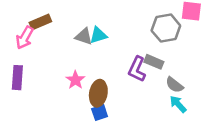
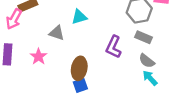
gray triangle: (84, 36) -> (57, 33), moved
gray rectangle: (154, 62) -> (144, 37), moved
pink star: (75, 80) -> (39, 57), moved

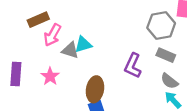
cyan triangle: (79, 17) -> (83, 44), moved
pink arrow: (14, 19) -> (52, 35), moved

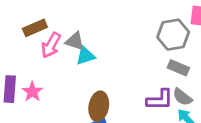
gray triangle: (70, 50) -> (75, 41), moved
purple L-shape: (133, 66) -> (160, 100), moved, turned -115
pink star: (50, 76) -> (32, 92), moved

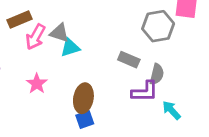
gray rectangle: (178, 68) -> (129, 60), moved
pink star: (32, 92) -> (37, 84), moved
gray semicircle: (182, 97) -> (157, 74), moved, turned -114

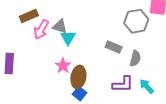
cyan triangle: (70, 48) -> (68, 38), turned -42
pink star: (37, 84) -> (63, 66), moved
purple L-shape: (145, 92) -> (123, 84), moved
blue square: (85, 120) -> (79, 94), turned -32

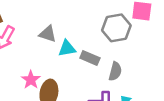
gray triangle: (60, 26) -> (48, 34), moved
cyan triangle: (68, 38) -> (67, 48), moved, turned 49

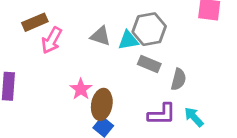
gray hexagon: (116, 28) -> (149, 29), moved
cyan triangle: (67, 48) -> (128, 40), moved

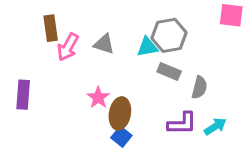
brown rectangle: (35, 22) -> (51, 28), turned -75
gray triangle: (100, 36) -> (104, 44), moved
cyan arrow: (194, 117) -> (215, 126), turned 100

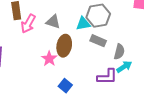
brown ellipse: (120, 113) -> (64, 46), moved
cyan arrow: (215, 126) -> (124, 67), moved

